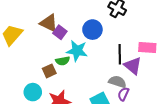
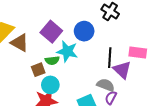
brown triangle: (49, 23) -> (20, 43), moved
purple square: (60, 32) -> (51, 32), size x1.5
cyan circle: (33, 92) -> (50, 85), moved

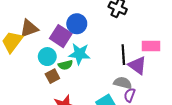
blue circle: (84, 31) -> (77, 24), moved
brown triangle: (20, 43) -> (29, 28), moved, turned -42
cyan circle: (50, 85) -> (47, 57), moved

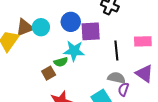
purple square: (61, 36) -> (91, 31), moved, turned -35
cyan circle: (47, 57) -> (41, 27), moved
purple triangle: (137, 65) -> (144, 74), moved

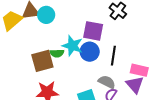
blue circle: (71, 22) -> (90, 52), moved
pink rectangle: (143, 41) -> (139, 70), moved
brown square: (49, 73) -> (42, 61), size x1.6

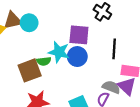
black line: (113, 56) -> (114, 49), moved
gray semicircle: (107, 82) -> (111, 87), moved

